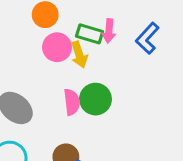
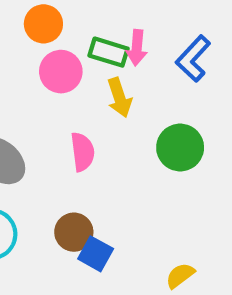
yellow arrow: (79, 55) -> (119, 98), moved
green circle: (95, 99) -> (180, 148), moved

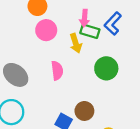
green rectangle: (109, 52) -> (90, 31), moved
brown circle: (74, 232) -> (84, 111), moved

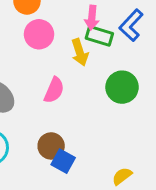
pink semicircle: (57, 71) -> (54, 90), turned 30
brown circle: (84, 111) -> (51, 146), moved

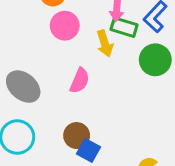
green circle: (122, 87) -> (155, 60), moved

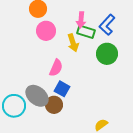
gray ellipse: (23, 87) -> (37, 96), moved
blue square: (88, 150) -> (62, 89), moved

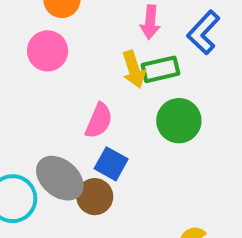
pink circle: (46, 31) -> (48, 51), moved
green rectangle: (86, 32) -> (160, 69), moved, turned -30
green circle: (107, 54) -> (179, 121), moved

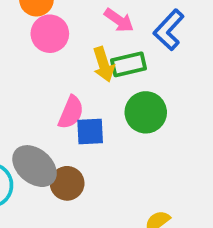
pink arrow: (150, 22) -> (119, 20), turned -60
pink circle: (48, 51) -> (50, 34), moved
blue square: (111, 164) -> (90, 132), moved, turned -32

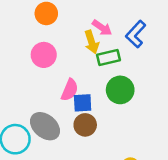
pink circle: (50, 34) -> (44, 55), moved
yellow arrow: (104, 64) -> (92, 42), moved
brown circle: (67, 183) -> (85, 125), moved

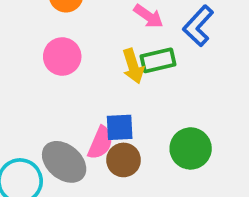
yellow arrow: (92, 42) -> (133, 66), moved
pink semicircle: (70, 90) -> (101, 143), moved
green circle: (120, 90) -> (191, 148), moved

